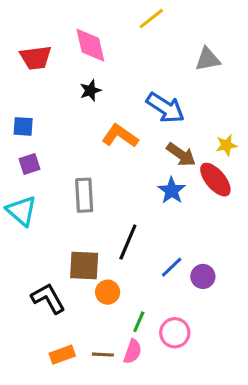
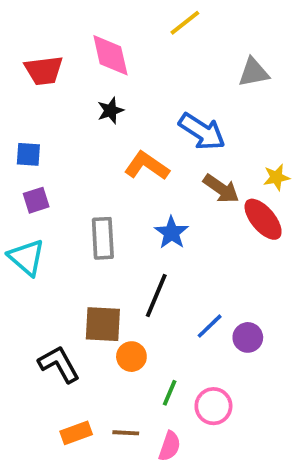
blue star: (172, 191) -> (172, 233), moved
pink semicircle: (133, 351) -> (170, 446), moved

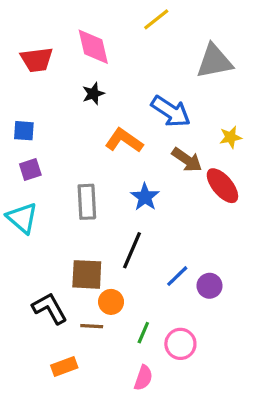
gray triangle: (254, 72) -> (214, 61), size x1.4
yellow star: (276, 177) -> (231, 137), moved
brown line: (126, 433) -> (92, 326), moved

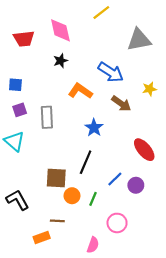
red ellipse: (222, 186) -> (144, 150), moved
gray rectangle: (87, 202) -> (47, 117), moved
black L-shape: (50, 308) -> (18, 200), moved
brown line: (92, 326) -> (57, 221), moved
green line: (143, 333) -> (93, 199), moved

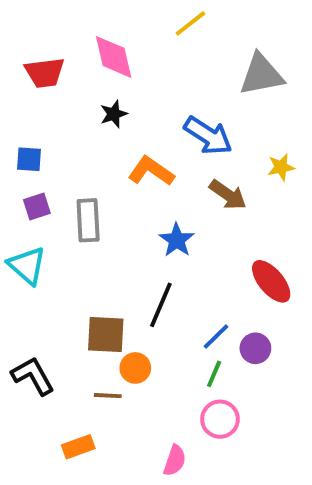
green line: (93, 199) -> (214, 374), moved
brown line: (57, 221) -> (108, 396), moved

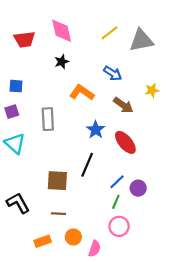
yellow line: (190, 23) -> (109, 33), moved
blue arrow: (208, 136) -> (113, 73), size x0.7
purple square: (37, 207) -> (12, 112), moved
red ellipse: (271, 281) -> (125, 142), moved
orange circle: (135, 368) -> (73, 237), moved

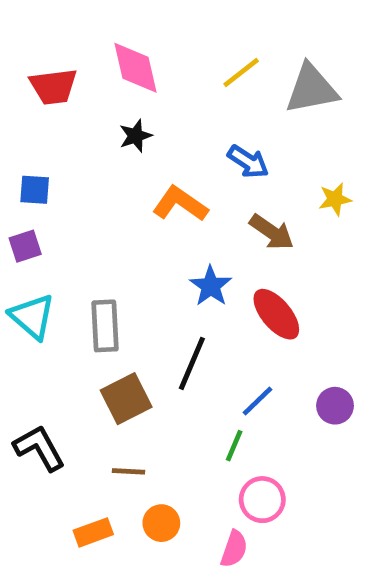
gray rectangle: (48, 119) -> (105, 326), moved
brown square: (57, 181) -> (126, 399), turned -30
purple circle: (138, 188) -> (335, 406), moved
green line: (116, 202) -> (234, 446), moved
pink semicircle: (95, 249) -> (234, 549), moved

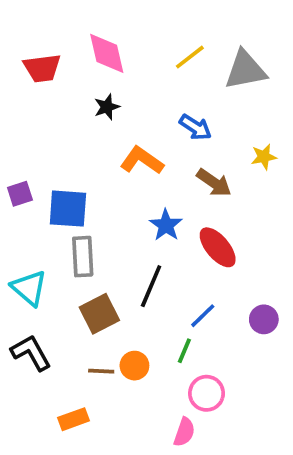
blue square: (35, 190) -> (68, 209), moved, size x1.6
cyan triangle: (32, 317) -> (29, 288), moved
orange circle: (161, 523) -> (134, 366), moved

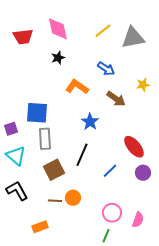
purple square: (20, 194) -> (11, 129), moved
red ellipse: (218, 247) -> (134, 147), moved
green line: (184, 351) -> (106, 236), moved
pink semicircle: (184, 432) -> (138, 220), moved

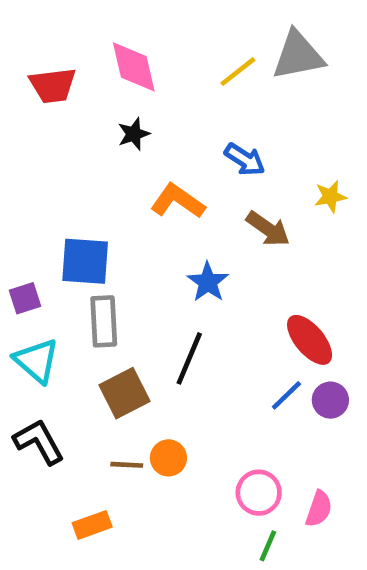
gray triangle: (133, 38) -> (298, 55), moved
blue line: (110, 171) -> (286, 395), moved
green line: (106, 236) -> (268, 546), moved

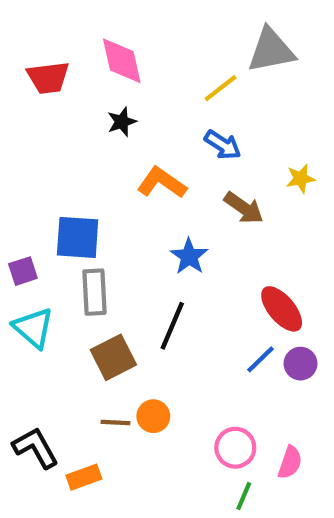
yellow line: (238, 72) -> (221, 88), moved
black L-shape: (39, 442) -> (36, 448), moved

